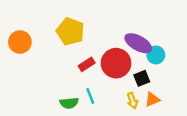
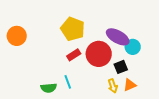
yellow pentagon: (70, 31) -> (73, 29), moved
cyan line: (90, 96) -> (68, 82), moved
green semicircle: (69, 103) -> (49, 88), moved

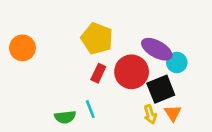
red rectangle: (74, 55) -> (98, 73), turned -32
black square: (121, 67) -> (161, 89), size x1.5
orange triangle: (130, 85) -> (173, 113), turned -40

